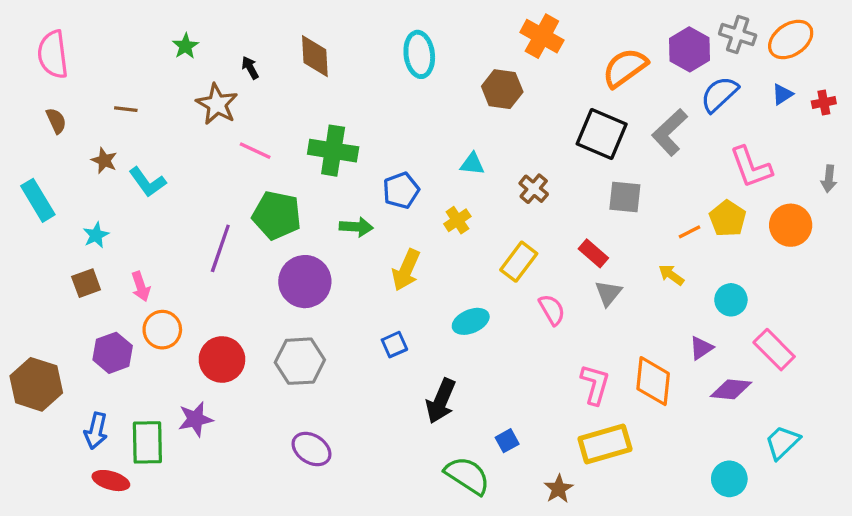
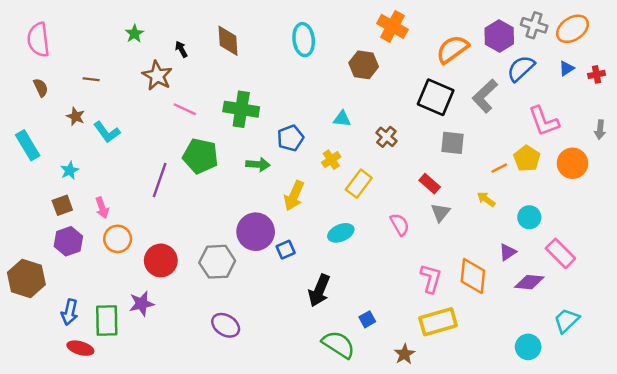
yellow rectangle: (519, 262) -> (359, 184), moved
purple circle: (305, 282) -> (256, 232), moved
purple hexagon: (113, 353) -> (68, 241), moved

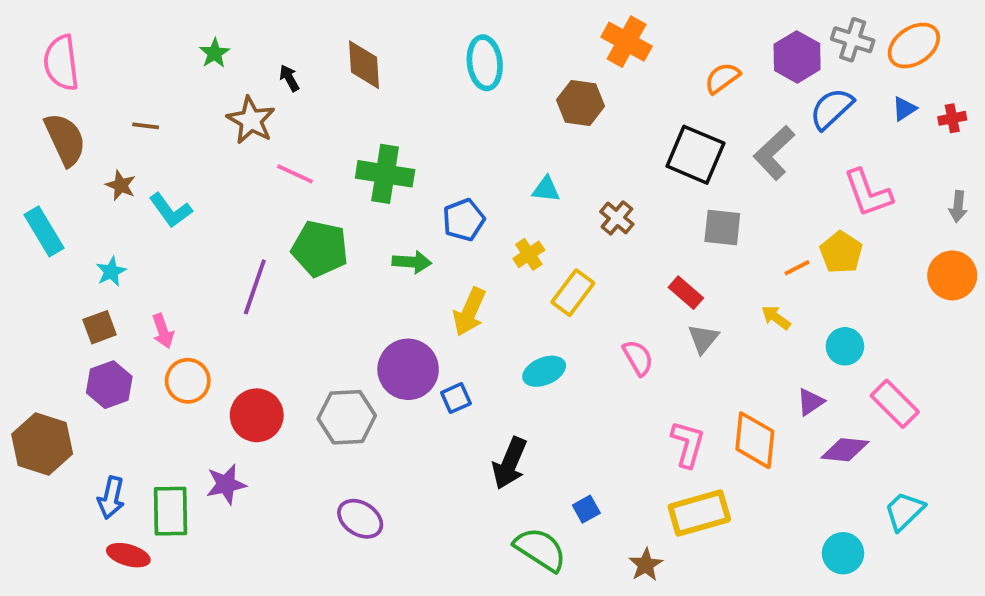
orange semicircle: (452, 49) -> (722, 78), size x0.7
brown semicircle: (41, 88) -> (65, 139), size x1.8
orange circle: (572, 163) -> (952, 275), moved

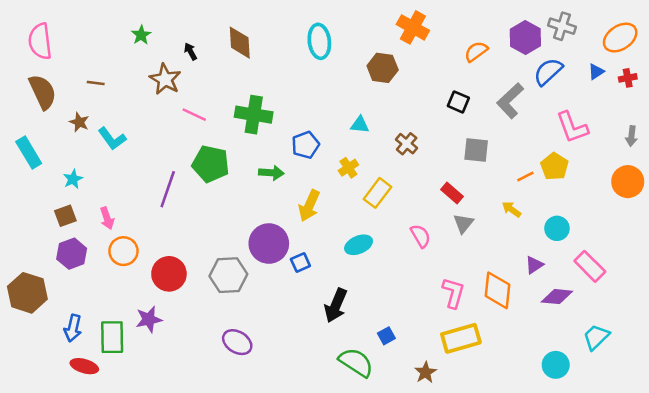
orange ellipse: (914, 45) -> (620, 38), moved
black square: (695, 155) -> (458, 102), size x0.6

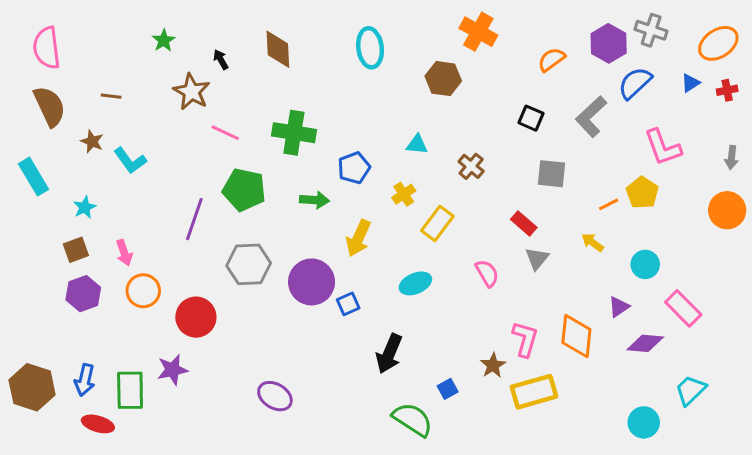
gray hexagon: (228, 275) -> (249, 264), moved
brown hexagon: (27, 293) -> (32, 387), moved
brown star: (426, 372) -> (493, 365), moved

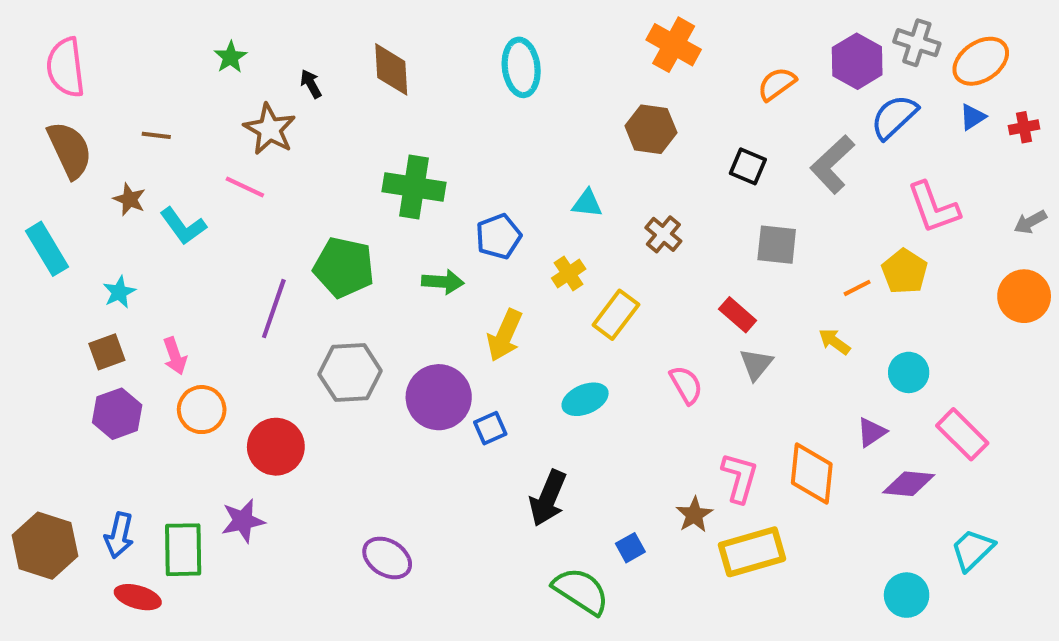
orange ellipse: (718, 43) -> (981, 61), moved
brown hexagon: (443, 79) -> (651, 129), moved
pink line: (225, 133) -> (245, 187), moved
gray arrow: (732, 158) -> (1030, 222), turned 55

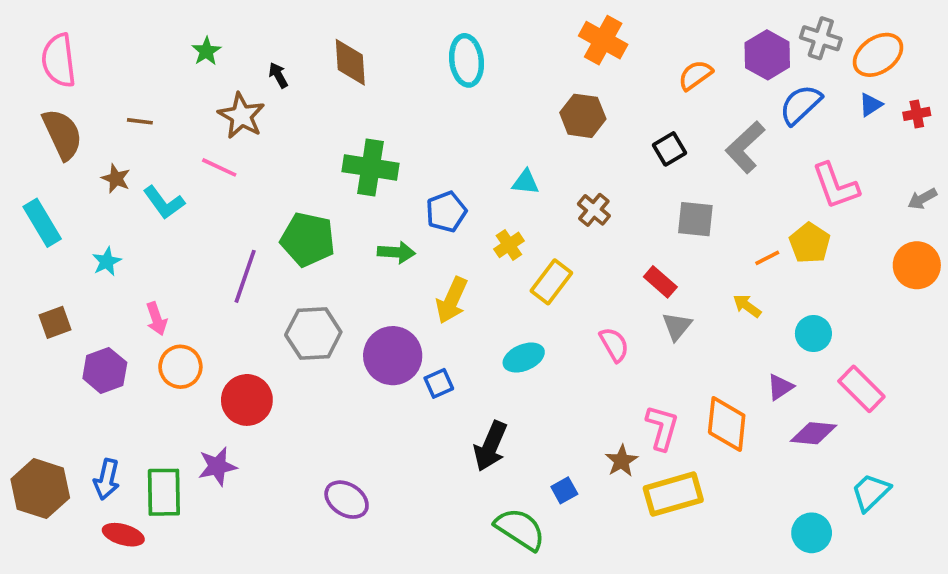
black square: (748, 166) -> (670, 149), turned 36
brown square: (107, 352) -> (55, 322), moved

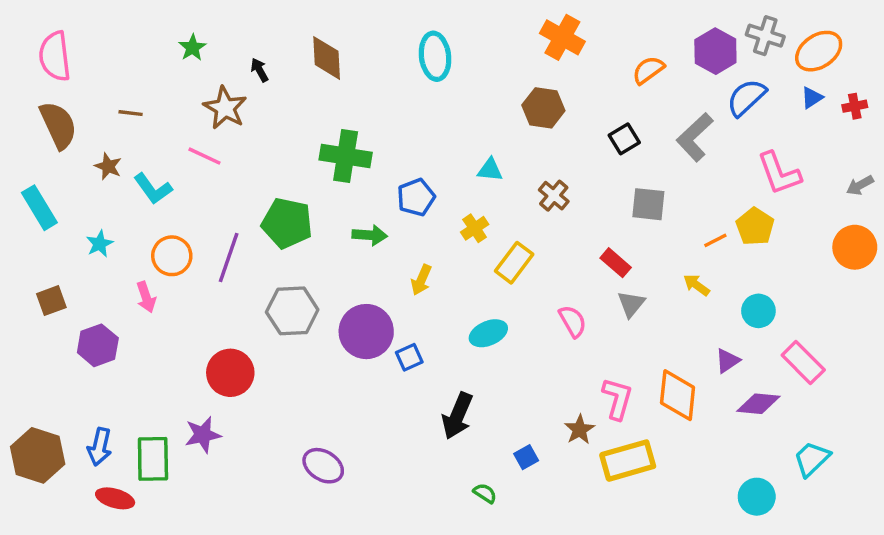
yellow arrow: (452, 300) -> (421, 280), size x0.7
orange circle: (180, 367) -> (172, 256), moved
green semicircle: (520, 529) -> (485, 493), size x0.5

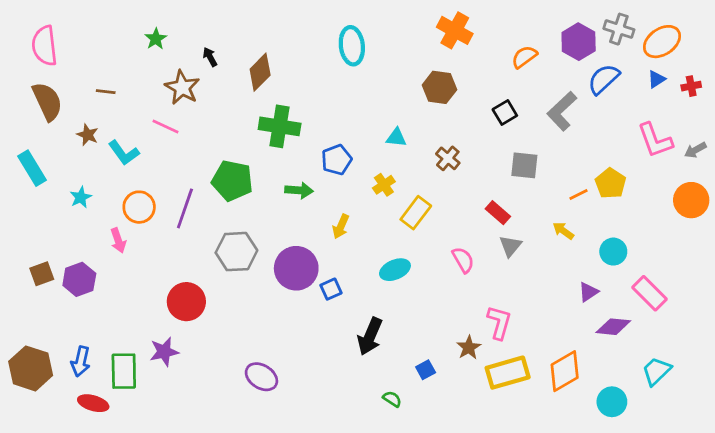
brown diamond: (327, 58) -> (260, 72), moved, turned 48
pink L-shape: (779, 173) -> (655, 140), moved
brown square: (51, 301) -> (42, 274), moved
orange diamond: (678, 395) -> (565, 371), moved, turned 54

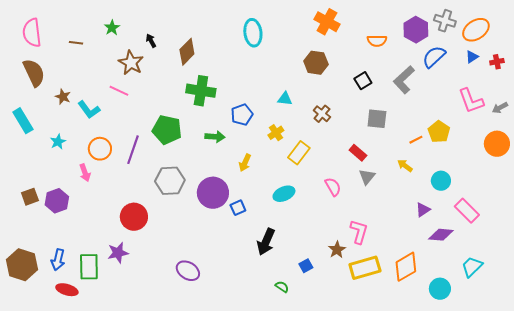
orange semicircle: (524, 57) -> (377, 41), turned -144
brown line: (106, 92) -> (76, 43), moved

